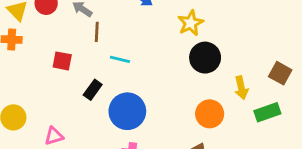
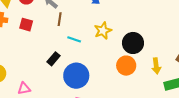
yellow star: (191, 23) -> (103, 31), moved
red square: (62, 61) -> (26, 25), moved
orange circle: (210, 114) -> (126, 66), moved

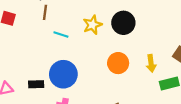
black circle: (133, 43) -> (123, 23), moved
black rectangle: (54, 59) -> (36, 84), moved, turned 48

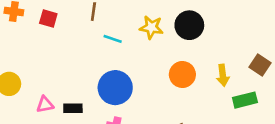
yellow star: (92, 25) -> (151, 27), turned 30
black rectangle: (36, 84) -> (73, 108), moved

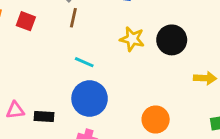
cyan line: (113, 39) -> (84, 62), moved
orange circle: (182, 75) -> (156, 119), moved
yellow arrow: (223, 75) -> (205, 78), moved, turned -85

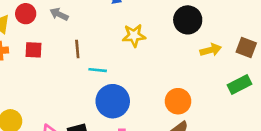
brown line: (73, 18) -> (77, 49), moved
black circle: (172, 40) -> (188, 20), moved

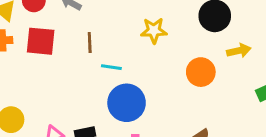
red square: (33, 50) -> (41, 41), size x1.5
orange circle: (178, 101) -> (201, 72), moved

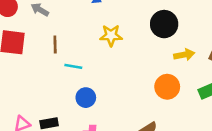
orange circle: (201, 72) -> (167, 87), moved
blue circle: (127, 103) -> (86, 98), size x0.6

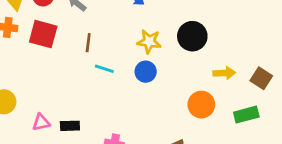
black circle: (164, 24) -> (192, 36), moved
blue circle: (86, 98) -> (146, 72), moved

